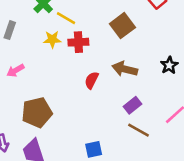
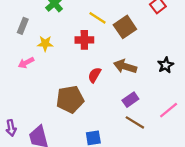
yellow line: (66, 18) -> (97, 18), moved
yellow star: (52, 39) -> (45, 44), moved
brown pentagon: (37, 112) -> (70, 99), moved

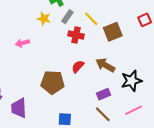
gray rectangle: (23, 26) -> (67, 17), moved
yellow star: (45, 44) -> (44, 19), moved
black star: (166, 65) -> (131, 81), moved, size x1.5

